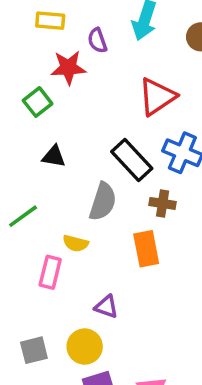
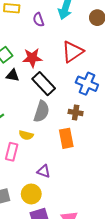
red star: (68, 68) -> (32, 58), moved
black triangle: (54, 156) -> (13, 75), moved
black rectangle: (132, 160) -> (44, 84), moved

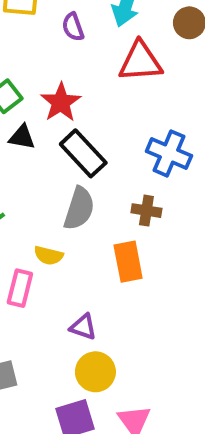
red triangle: (72, 52) -> (140, 62), moved, turned 30
red star: (32, 58) -> (61, 102), turned -30
yellow circle: (31, 194) -> (95, 372), moved

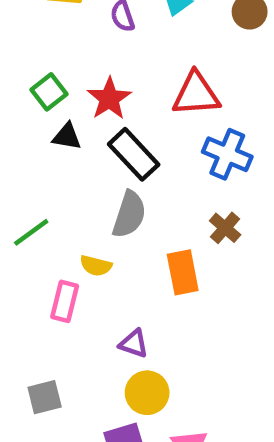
red triangle: (140, 62) -> (196, 94), moved
brown cross: (146, 211) -> (225, 228), moved, turned 32

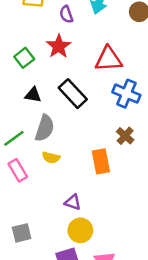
red star: (109, 99) -> (59, 46), moved
black triangle: (67, 136) -> (33, 95), moved
gray semicircle: (129, 214) -> (45, 128), moved
pink rectangle: (65, 301) -> (18, 170), moved, turned -45

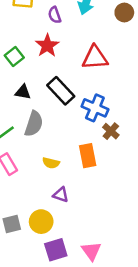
blue cross: (126, 94) -> (95, 108), moved
yellow semicircle: (51, 158) -> (51, 163), moved
yellow circle: (80, 230) -> (41, 222), moved

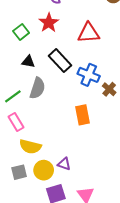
brown cross: (111, 131) -> (109, 89), moved
yellow semicircle: (51, 163) -> (30, 147), moved, size x1.5
purple triangle: (61, 195) -> (64, 164), moved

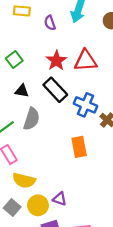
red star: (49, 23) -> (56, 61), moved
gray square: (19, 172) -> (12, 207), turned -35

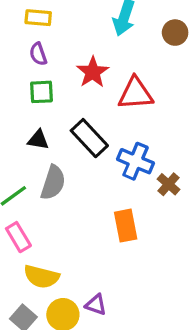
purple semicircle: (50, 23) -> (38, 54), moved
green square: (14, 60) -> (41, 92), moved, turned 35
red star: (56, 61) -> (93, 72), moved

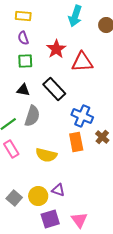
blue cross: (135, 161) -> (82, 116), moved
brown cross: (168, 184) -> (102, 137), moved
yellow semicircle: (41, 277) -> (46, 155), moved

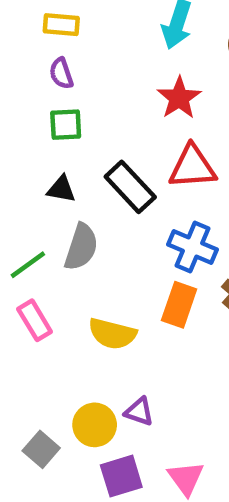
red star: (56, 49) -> (179, 98), moved
red triangle: (82, 62) -> (192, 167), moved
orange rectangle: (76, 142) -> (179, 305), turned 30
gray square: (14, 198) -> (41, 449), moved

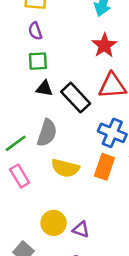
black triangle: (61, 189) -> (44, 88), moved
yellow semicircle: (112, 334) -> (65, 168), moved
yellow circle: (95, 425) -> (54, 223), moved

